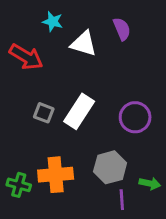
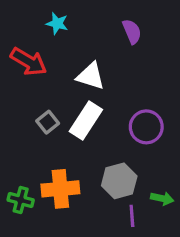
white triangle: (84, 44) -> (91, 76), moved
gray square: (44, 113) -> (48, 122), turned 30

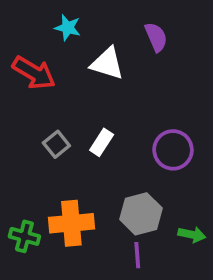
white triangle: (91, 76) -> (107, 63), moved
white rectangle: (86, 121) -> (102, 142), size x0.6
purple line: (132, 216) -> (137, 255), moved

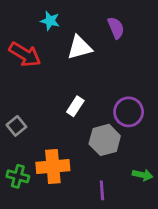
white triangle: (107, 63) -> (80, 47), turned -32
gray square: (56, 144) -> (16, 126), moved
gray hexagon: (141, 214) -> (105, 140), moved

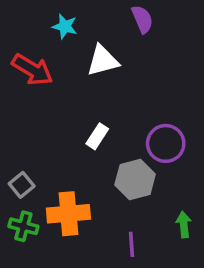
purple semicircle: (116, 28) -> (142, 19), moved
gray square: (16, 126) -> (22, 185), moved
green arrow: (143, 175) -> (184, 225), turned -108

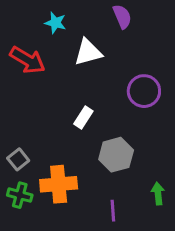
purple circle: (166, 143) -> (144, 91), moved

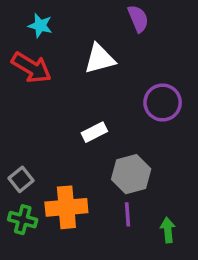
cyan star: (55, 23) -> (40, 26), moved
white rectangle: (83, 117) -> (94, 132), turned 30
green arrow: (158, 194) -> (168, 230), moved
purple line: (113, 211) -> (128, 214), moved

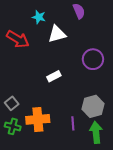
cyan star: (40, 26) -> (39, 17), moved
gray hexagon: (131, 174) -> (93, 106), moved
green arrow: (168, 230) -> (96, 132), size x1.5

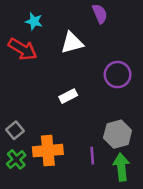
cyan star: (39, 17) -> (34, 21), moved
green cross: (13, 126) -> (16, 159), turned 35

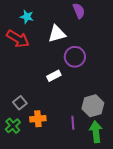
purple circle: (118, 75) -> (75, 57), moved
gray square: (15, 130) -> (20, 103), moved
orange cross: (48, 151) -> (38, 119), size x0.7

